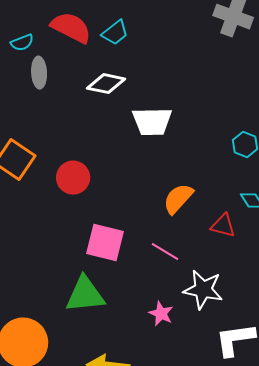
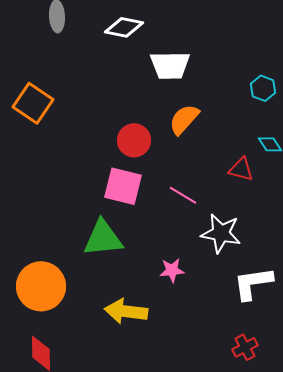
red circle: (73, 178) -> (134, 140), moved
orange semicircle: (178, 199) -> (184, 119), moved
pink star: (161, 314) -> (172, 270), moved, turned -30

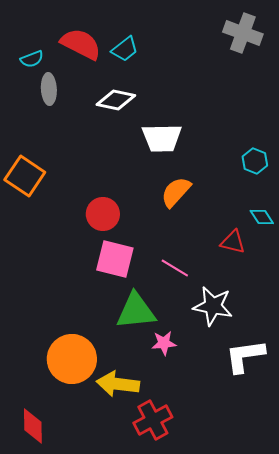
red circle: (134, 140) -> (103, 214), moved
green triangle: (103, 238) -> (136, 311), moved
orange circle: (41, 286) -> (72, 359), moved
red cross: (245, 347) -> (153, 420), moved, size x1.5

